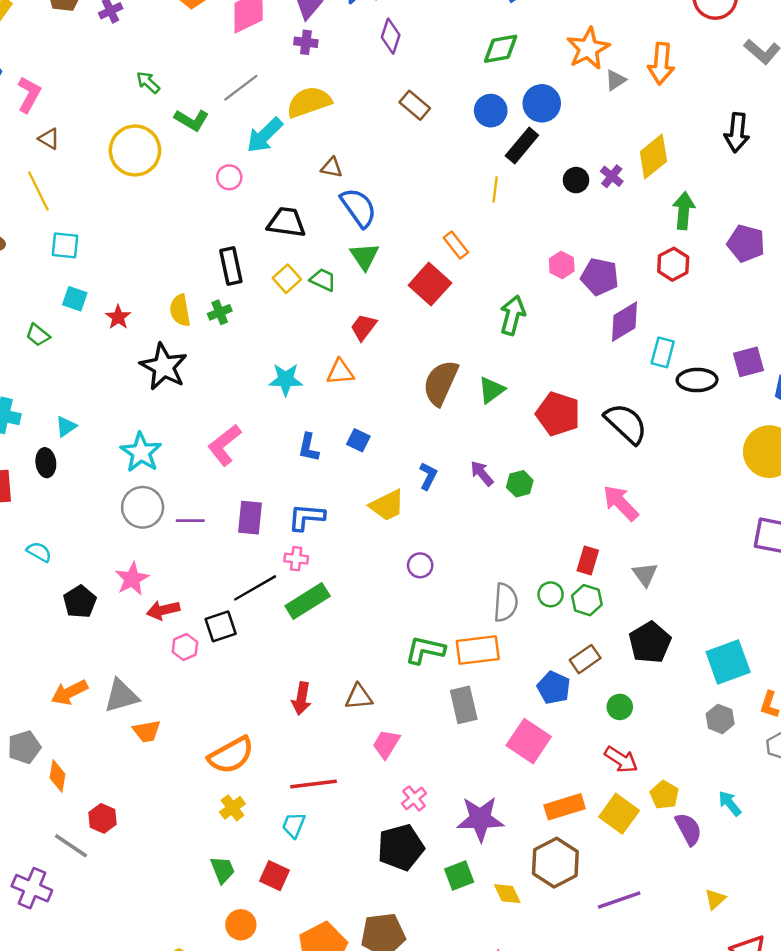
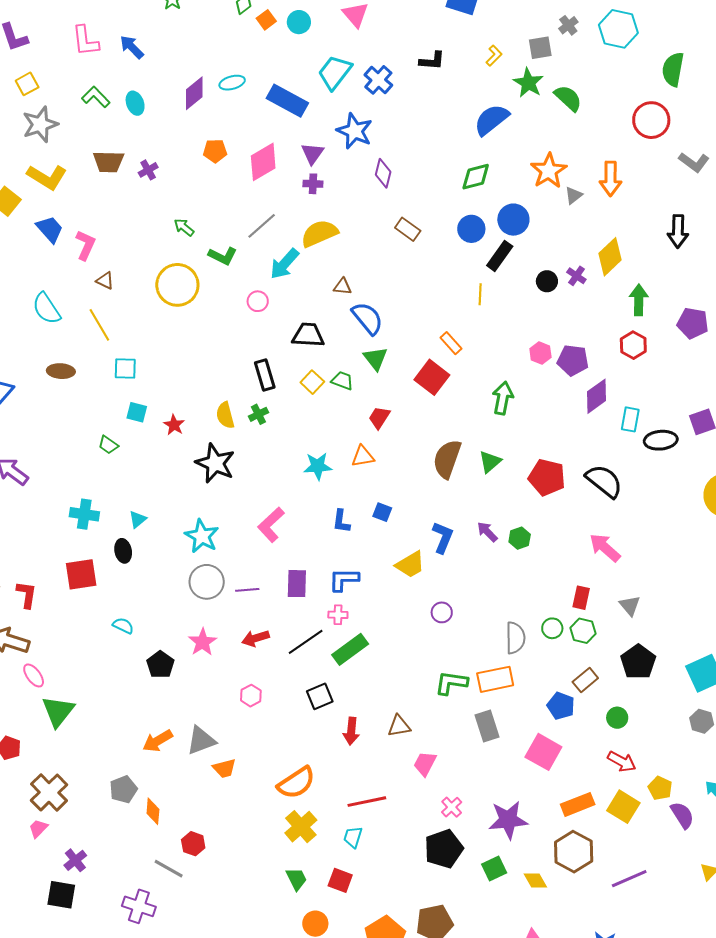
blue L-shape: (428, 476) -> (443, 537), size x1.4
red arrow: (163, 610) -> (256, 638), moved
black square: (221, 626) -> (320, 696), moved
yellow cross: (232, 808) -> (301, 827), size x1.5

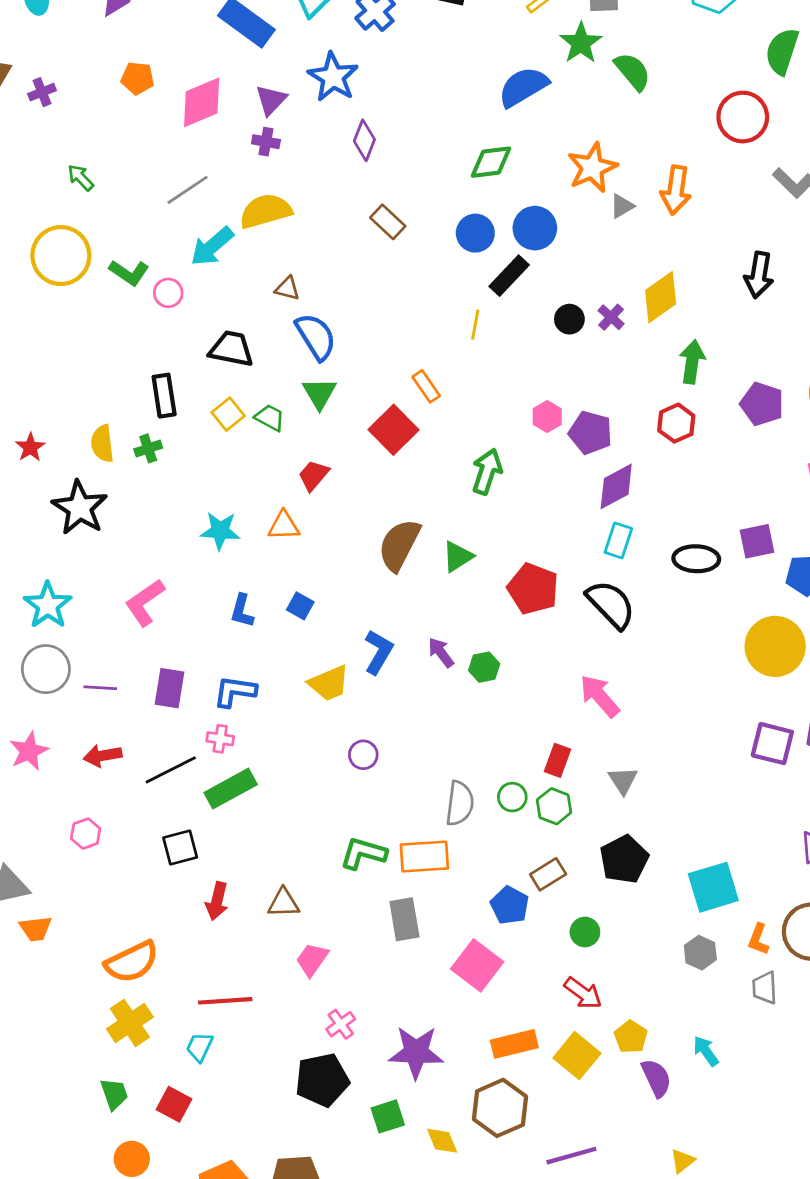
green L-shape: (223, 256) -> (129, 273), moved
cyan rectangle: (630, 419) -> (618, 540), moved

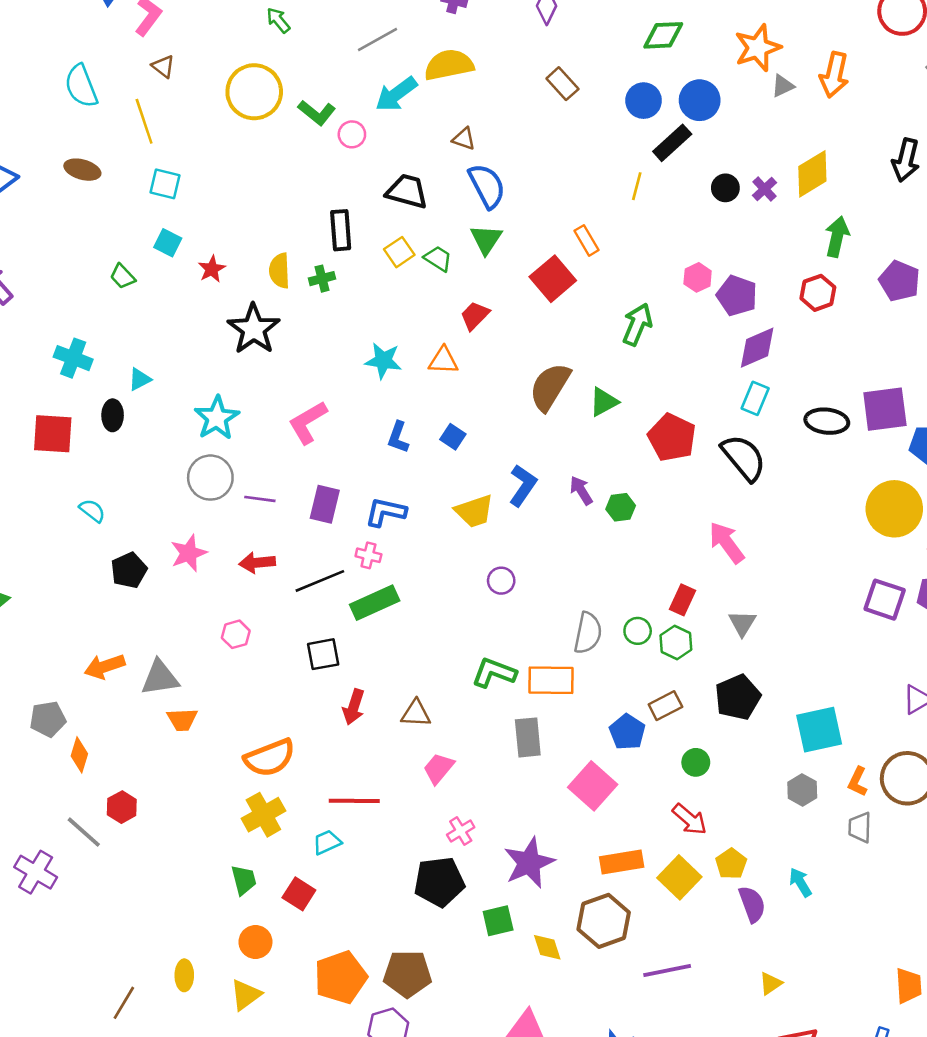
purple square: (757, 541) -> (885, 409), size x1.4
cyan trapezoid: (200, 1047) -> (327, 842), turned 36
purple star: (416, 1052) -> (529, 863), turned -30

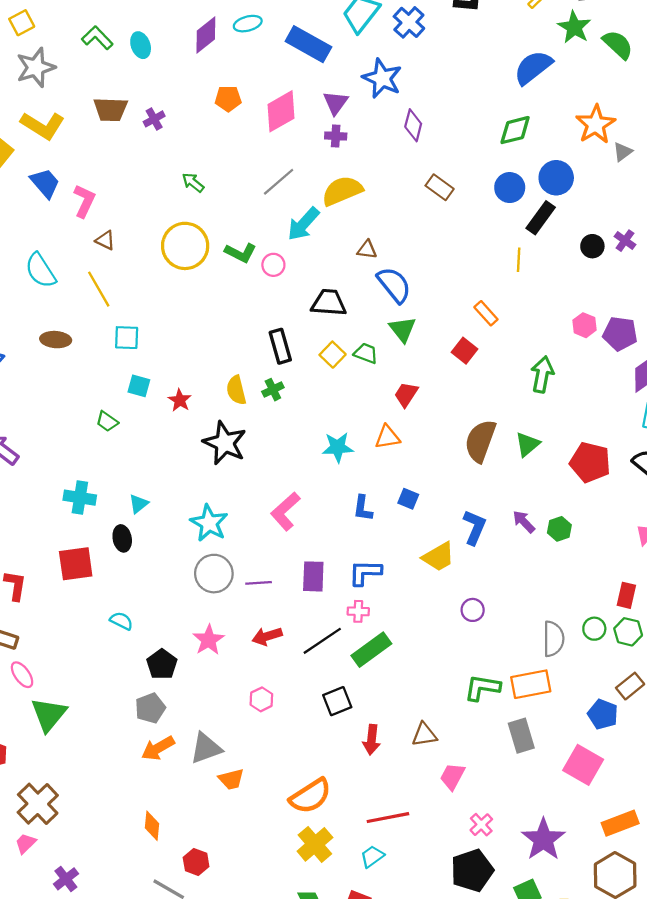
red square: (553, 279) -> (464, 351), size x0.7
gray pentagon: (48, 719) -> (150, 708), moved

